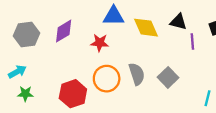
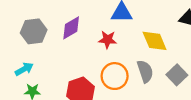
yellow diamond: (146, 28) -> (155, 41), moved

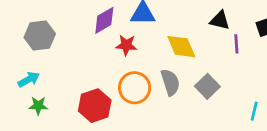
purple diamond: (71, 28) -> (104, 20), moved

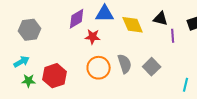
yellow diamond: (181, 47) -> (133, 25), moved
red hexagon: (95, 106) -> (55, 76), moved

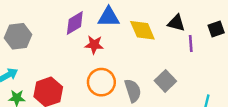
gray semicircle: (125, 64) -> (133, 91), moved

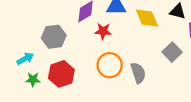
gray hexagon: (18, 36) -> (54, 37), moved
gray square: (165, 81) -> (172, 52), moved

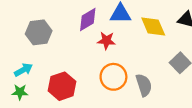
gray hexagon: (54, 37) -> (39, 32), moved
green star: (33, 79) -> (20, 92), moved

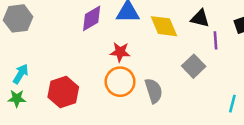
gray hexagon: (39, 32) -> (18, 18), moved
red star: (106, 41) -> (120, 52), moved
cyan arrow: (23, 70) -> (21, 74), turned -30

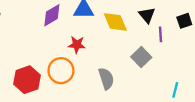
black triangle: (200, 18) -> (147, 15), turned 36
orange circle: (120, 82) -> (61, 71), moved

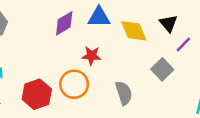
purple line: (161, 34) -> (183, 44), turned 49

